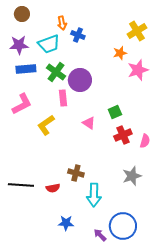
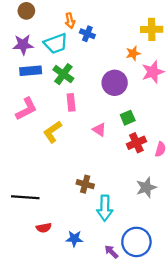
yellow cross: (137, 31) -> (152, 29), turned 30
purple circle: (80, 80) -> (115, 83), moved
red semicircle: (53, 188) -> (44, 228), moved

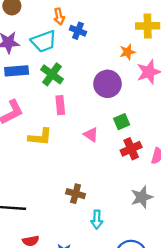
yellow L-shape: (53, 132) -> (40, 137), turned -140
cyan arrow: (105, 208) -> (97, 220), size x0.7

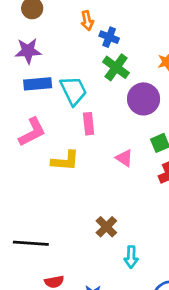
cyan trapezoid: (44, 41) -> (73, 91), moved, turned -96
green cross: (52, 74) -> (116, 67), moved
brown cross: (76, 194) -> (106, 227), turned 30

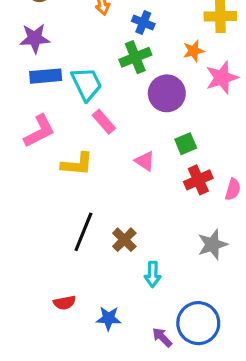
blue cross: (109, 37) -> (143, 23), moved
green cross: (116, 67) -> (135, 57), turned 32
pink rectangle: (89, 124) -> (104, 122), turned -35
black line: (31, 243) -> (83, 232), moved, turned -72

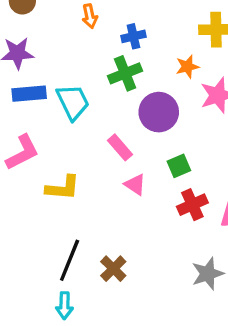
blue cross: (143, 23) -> (133, 36), turned -35
pink rectangle: (104, 122) -> (120, 147), moved
cyan arrow: (153, 274) -> (64, 306), moved

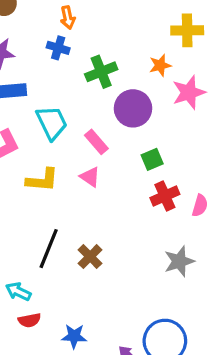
blue cross: (133, 36) -> (58, 48), moved, turned 30
cyan trapezoid: (73, 102) -> (52, 123), moved
pink triangle: (135, 184) -> (90, 177), moved
cyan arrow: (64, 306) -> (18, 292), moved, turned 115

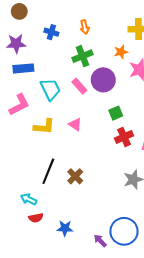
orange arrow: (68, 18) -> (85, 27), moved
blue cross: (58, 48) -> (51, 32), moved
pink rectangle: (96, 142) -> (79, 86), moved

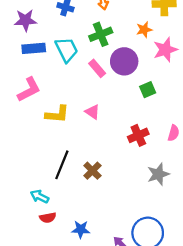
cyan trapezoid: (50, 89) -> (67, 50), moved
green square: (116, 113) -> (148, 90), moved
red cross: (124, 137) -> (138, 135), moved

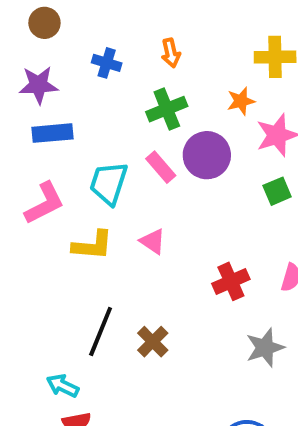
cyan trapezoid: (67, 50) -> (109, 183), moved, turned -136
green square: (148, 90) -> (277, 191), moved

